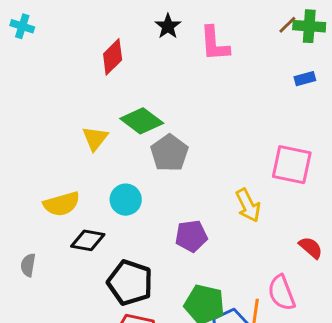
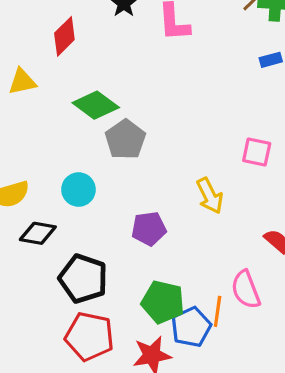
yellow triangle: (95, 138) -> (22, 82), moved, turned 40
pink square: (292, 165) -> (257, 152), size x0.7

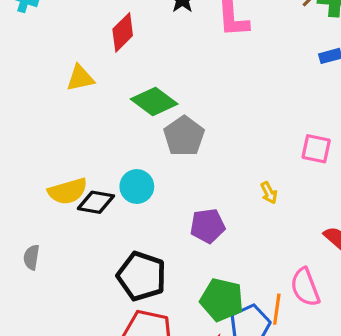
yellow arrow: (210, 196) -> (269, 193), size x0.6
black diamond: (38, 233) -> (96, 202), moved

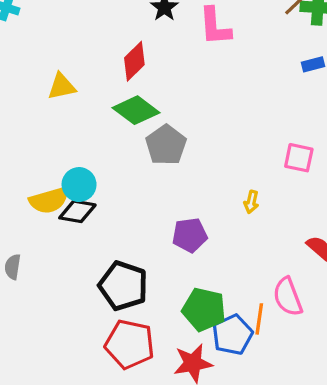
red diamond: (123, 32) -> (134, 61), moved
cyan circle: (137, 186) -> (79, 185), moved
yellow arrow: (269, 193) -> (251, 202), turned 40

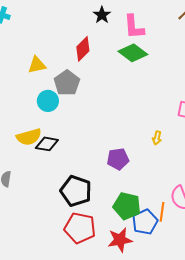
green diamond: (136, 110) -> (133, 53), moved
gray pentagon: (166, 145) -> (67, 83), moved
cyan circle: (79, 185) -> (48, 101), moved

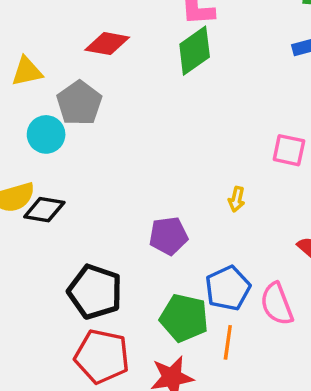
red diamond: (83, 49) -> (107, 44), turned 55
green diamond: (133, 53) -> (195, 51), turned -72
orange line: (162, 212) -> (228, 342), moved
blue pentagon: (145, 222) -> (228, 288), moved

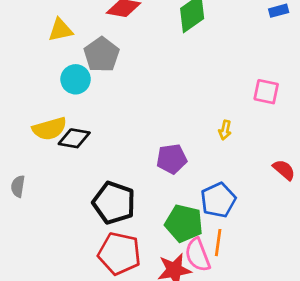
pink semicircle: (277, 304) -> (198, 255), moved

